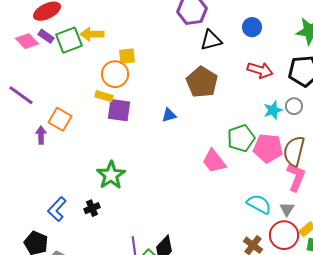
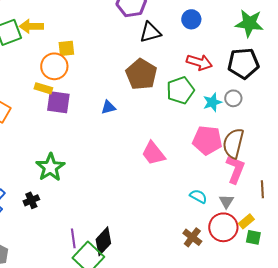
green pentagon: (241, 138) -> (180, 90), moved
cyan semicircle: (259, 204) -> (198, 196), size x0.7

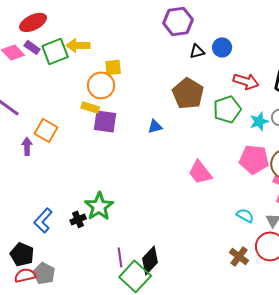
blue circle: (191, 19) -> (222, 47), moved
black triangle: (150, 32) -> (197, 51), size x0.7
green star: (50, 167) -> (99, 206), moved

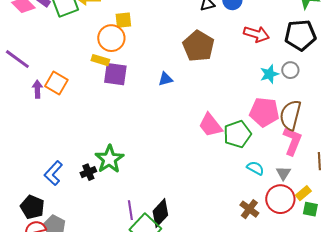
green pentagon: (227, 109) -> (237, 134), moved
purple arrow: (27, 146) -> (37, 89), moved

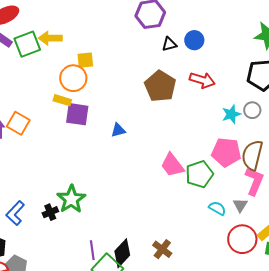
red arrow: (256, 34) -> (202, 80), moved
blue triangle: (165, 79) -> (118, 130), moved
gray triangle: (283, 173) -> (240, 205), moved
brown cross: (249, 209) -> (162, 249), moved

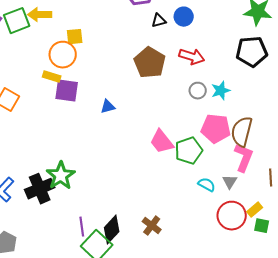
gray circle: (252, 110) -> (198, 91), moved
black cross: (50, 212) -> (40, 189), size x1.8

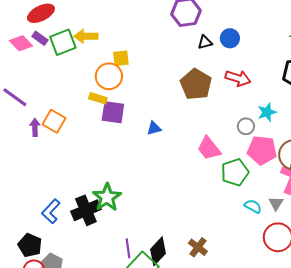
gray circle: (198, 91) -> (246, 126), moved
pink trapezoid: (162, 142) -> (209, 148), moved

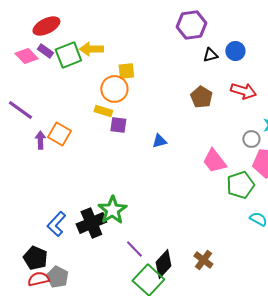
brown pentagon: (196, 84) -> (201, 97), size x0.7
purple square: (113, 112) -> (118, 125), size x0.7
purple line: (128, 248) -> (134, 249), moved, turned -36

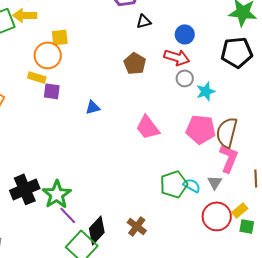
blue circle: (235, 51) -> (185, 34), moved
gray circle: (251, 139) -> (185, 78), moved
green pentagon: (240, 185) -> (174, 184), moved
green star: (112, 210) -> (57, 194), moved

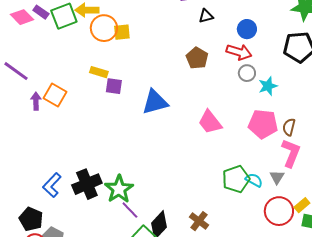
orange circle: (48, 55) -> (104, 28), moved
blue triangle: (93, 107) -> (155, 102), size x1.8
brown semicircle: (227, 132) -> (289, 127), size x0.6

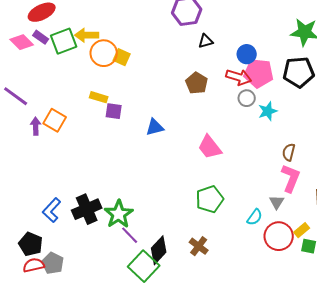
yellow square: (122, 32) -> (122, 57), turned 30
blue triangle: (155, 102) -> (155, 127), size x0.7
pink pentagon: (263, 124) -> (259, 73), moved
green pentagon: (236, 179) -> (210, 199), moved
cyan semicircle: (254, 180) -> (255, 217), moved, turned 96

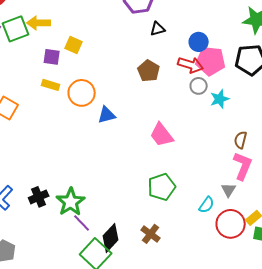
orange circle: (104, 53) -> (82, 93), moved
purple square: (114, 111) -> (52, 57), moved
black cross: (87, 209) -> (39, 197), size x0.7

